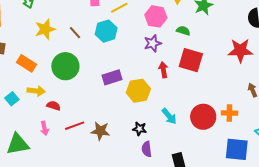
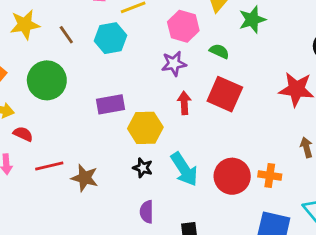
cyan arrow: (169, 116) -> (184, 169), size x1.4
black star: (140, 129) -> (143, 168), moved

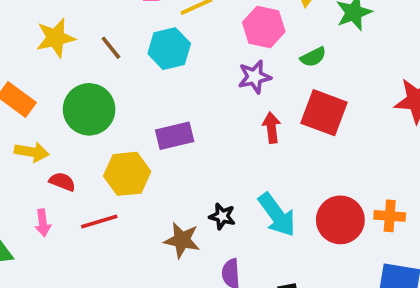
green semicircle: (219, 51) -> (313, 57), turned 132
yellow hexagon: (145, 128) -> (127, 174), moved
brown star: (85, 178) -> (182, 240), moved

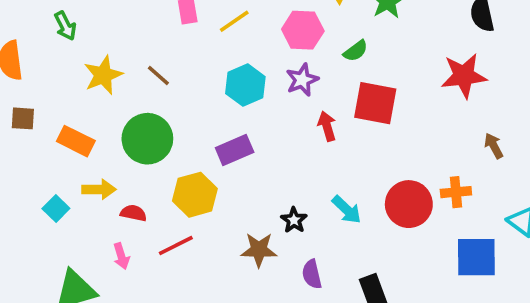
cyan hexagon: (169, 49) -> (245, 85), moved
cyan arrow: (277, 215) -> (347, 210), size x0.7
black star: (222, 216) -> (294, 220), turned 30

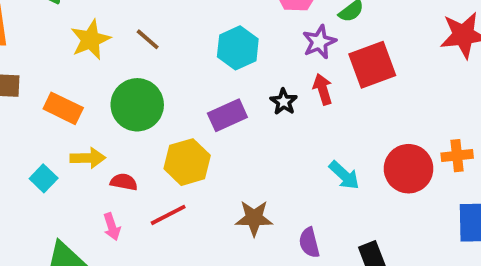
purple star: (302, 80) -> (319, 42), moved
red square: (375, 103) -> (372, 65), turned -30
black star: (294, 220) -> (284, 102), moved

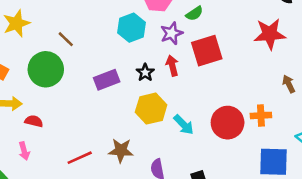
brown line: (148, 39) -> (66, 39), moved
cyan hexagon: (238, 48) -> (131, 28), moved
yellow hexagon: (187, 162) -> (151, 109), moved
red line: (168, 215) -> (80, 158), moved

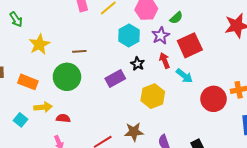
brown line: (66, 39) -> (79, 51), turned -40
black star: (145, 73) -> (137, 64), moved
cyan arrow: (184, 125) -> (184, 76), moved

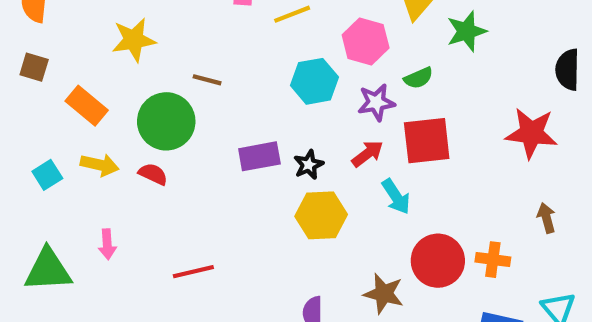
red arrow: (165, 61) -> (368, 154), turned 56
black star: (137, 64) -> (309, 165), moved
red semicircle: (63, 118) -> (153, 174), moved
brown star: (134, 132) -> (384, 294), moved

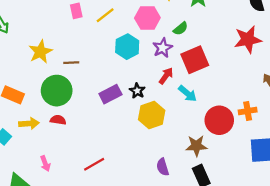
yellow star: (134, 40) -> (40, 52), moved

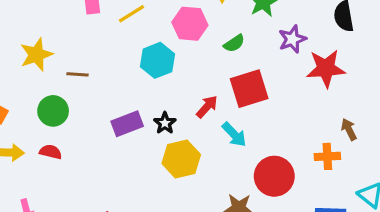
purple star: (163, 48) -> (292, 39), moved
green circle: (57, 91) -> (53, 111), size x0.7
orange cross: (248, 111) -> (327, 156), moved

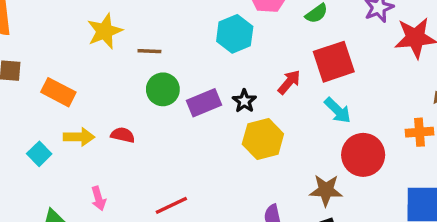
green circle: (53, 111) -> (163, 89), moved
cyan arrow: (234, 134) -> (338, 110), moved

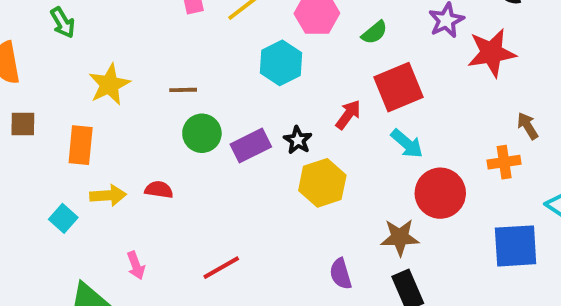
yellow star: (105, 31) -> (109, 84), moved
orange rectangle: (58, 92) -> (81, 145), turned 72

